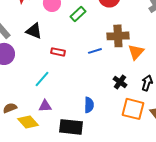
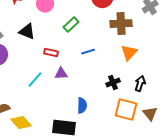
green rectangle: (78, 14) -> (71, 25), moved
brown cross: (118, 36) -> (121, 24), moved
black cross: (120, 82) -> (113, 83), turned 32
purple triangle: (45, 106) -> (61, 74), moved

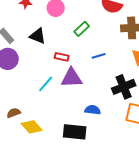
purple triangle: (61, 74) -> (72, 78), size x1.6
black cross: (113, 83) -> (124, 87), size x1.6
blue semicircle: (82, 106) -> (93, 110), turned -84

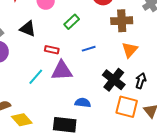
black cross: (124, 87) -> (114, 80), turned -30

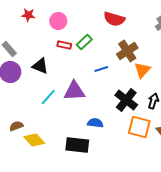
brown cross: (122, 21) -> (127, 51), moved, turned -30
black triangle: (28, 29) -> (40, 66), moved
red rectangle: (52, 50) -> (64, 45), moved

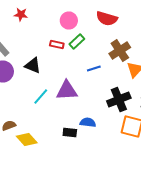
pink circle: (58, 21) -> (69, 20), moved
black cross: (126, 100) -> (119, 100), turned 30
black rectangle: (77, 145) -> (70, 132), moved, size x0.6

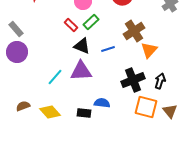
red rectangle: (57, 44) -> (71, 25), turned 32
black triangle: (33, 66) -> (82, 46), moved
yellow diamond: (27, 140) -> (50, 112), moved

